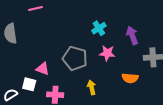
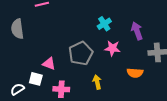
gray pentagon: (75, 58) -> (81, 53), turned 30

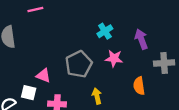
orange semicircle: (135, 73) -> (139, 86), turned 77

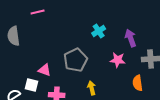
pink star: (114, 58) -> (118, 60), moved
orange semicircle: (139, 86) -> (138, 83), moved

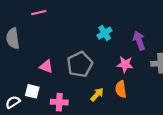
pink triangle: (45, 70) -> (46, 67), moved
orange semicircle: (138, 83) -> (121, 89), moved
yellow arrow: (92, 88) -> (97, 95), turned 56

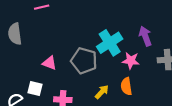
cyan cross: (105, 33) -> (110, 43), moved, size x1.6
gray pentagon: (80, 64) -> (84, 61), turned -30

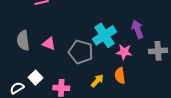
gray semicircle: (15, 34) -> (23, 41), moved
pink triangle: (49, 63) -> (49, 44), moved
white square: (35, 89) -> (36, 78), turned 32

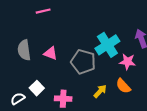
orange semicircle: (120, 76) -> (123, 86), turned -35

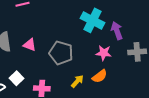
cyan cross: (107, 45) -> (93, 20), moved, turned -30
orange semicircle: (123, 86) -> (100, 76), turned -84

